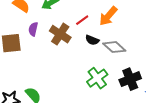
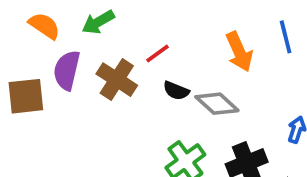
orange arrow: (108, 16) -> (239, 52), moved, turned -65
purple semicircle: (33, 29) -> (67, 70), size x1.5

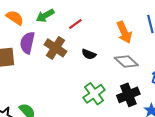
red line: (158, 54) -> (75, 24), moved
gray diamond: (217, 104) -> (126, 61), moved

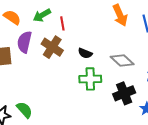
red line: (75, 24) -> (62, 23), moved, turned -64
orange arrow: (124, 32) -> (120, 15), moved
green cross: (94, 94) -> (90, 79), moved, turned 35

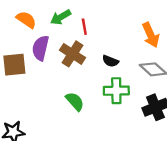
orange arrow: (120, 15) -> (151, 35), moved
green semicircle: (24, 110) -> (75, 101), moved

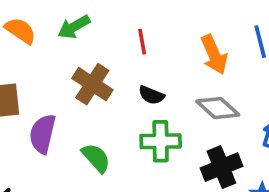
red line: (84, 27) -> (142, 42), moved
purple semicircle: (40, 48) -> (43, 134), moved

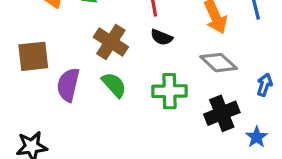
black semicircle: (151, 95) -> (162, 37), moved
green semicircle: (96, 158) -> (114, 85), moved

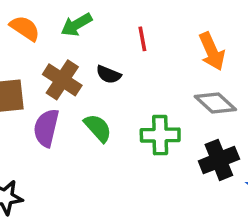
black semicircle: (162, 37) -> (109, 75), moved
brown cross: (111, 42) -> (62, 80), moved

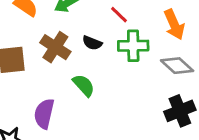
red line: (142, 39) -> (119, 15), turned -36
purple semicircle: (46, 128) -> (44, 114), moved
green cross: (160, 135) -> (133, 46), moved

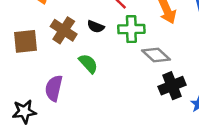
gray diamond: (177, 66) -> (156, 55), moved

